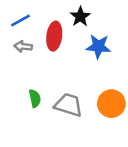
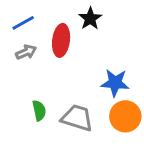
gray arrow: (23, 46) -> (26, 52), turned 150
blue star: (98, 46) -> (115, 83), moved

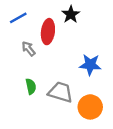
gray arrow: (26, 52) -> (29, 49), moved, turned -105
orange circle: (125, 116) -> (90, 107), moved

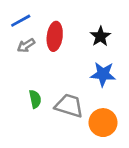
black star: (71, 14) -> (100, 36), moved
gray arrow: (29, 49) -> (26, 45), moved, turned -84

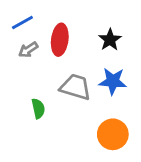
gray trapezoid: (69, 106) -> (76, 87), moved

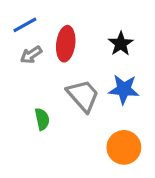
gray trapezoid: (76, 87) -> (83, 96), turned 32

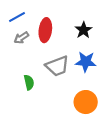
gray trapezoid: (83, 96) -> (57, 66), turned 110

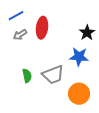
black star: (83, 30) -> (87, 33), moved
gray trapezoid: (57, 66) -> (53, 75), moved

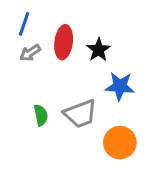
blue line: (16, 16) -> (24, 24), turned -42
black star: (87, 33) -> (99, 50), moved

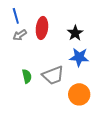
blue line: (24, 24) -> (16, 16), turned -35
black star: (99, 50) -> (75, 33), moved

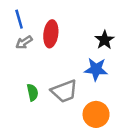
black star: (75, 33) -> (105, 40), moved

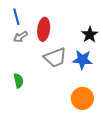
gray trapezoid: (64, 91) -> (55, 58), moved
green semicircle: (33, 92) -> (19, 81), moved

